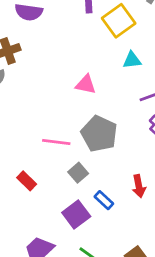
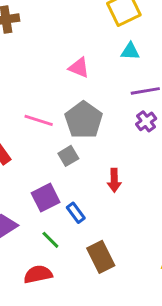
gray square: (78, 173) -> (68, 156), moved
blue rectangle: (104, 200) -> (76, 213), moved

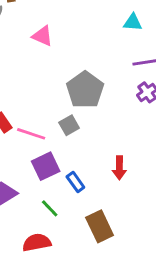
pink triangle: (79, 68) -> (42, 36), moved
pink line: (39, 120) -> (31, 134), moved
red arrow: (114, 180) -> (119, 168), moved

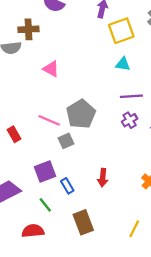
pink line: (31, 134) -> (49, 120), moved

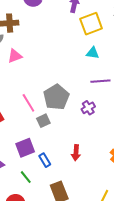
pink triangle: (51, 69) -> (15, 56), moved, turned -49
pink line: (49, 120) -> (28, 103), turned 36
purple cross: (130, 120) -> (88, 108), moved

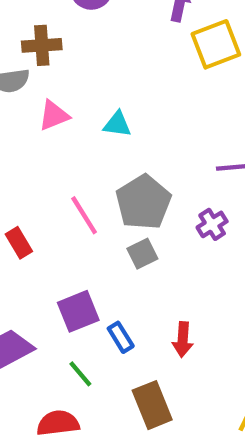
cyan triangle: (93, 53) -> (117, 124), moved
gray square: (43, 121) -> (142, 254), moved
red arrow: (76, 153) -> (183, 339), moved

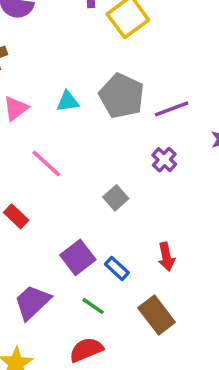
gray pentagon: (143, 202) -> (122, 96), moved
pink line: (84, 215) -> (46, 163), moved

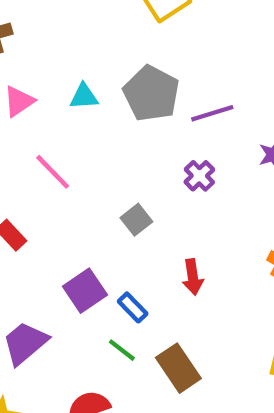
red arrow: (166, 257) -> (193, 277), moved
green line: (93, 306) -> (122, 350), moved

